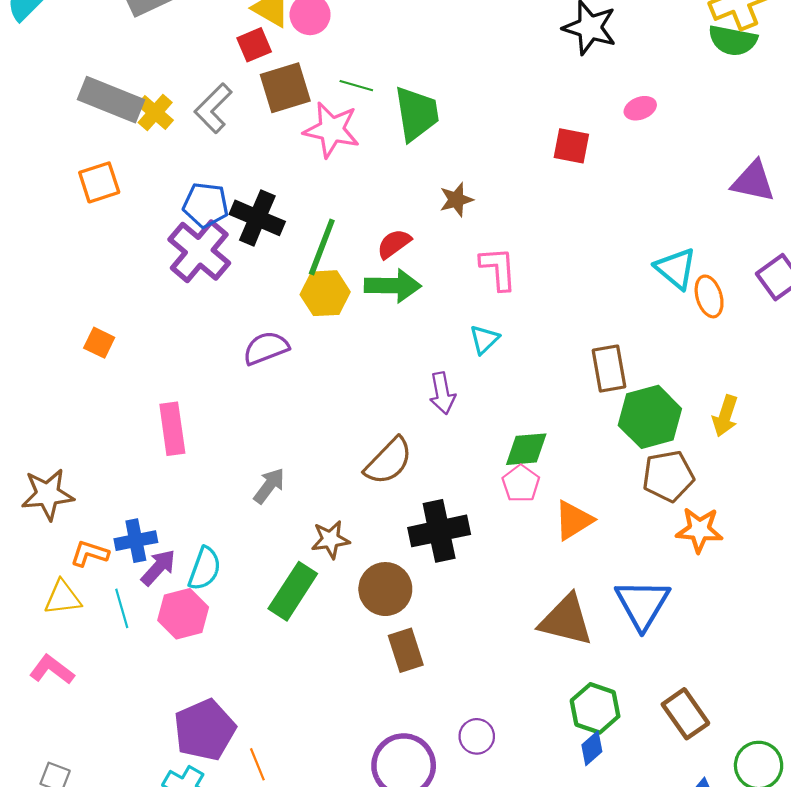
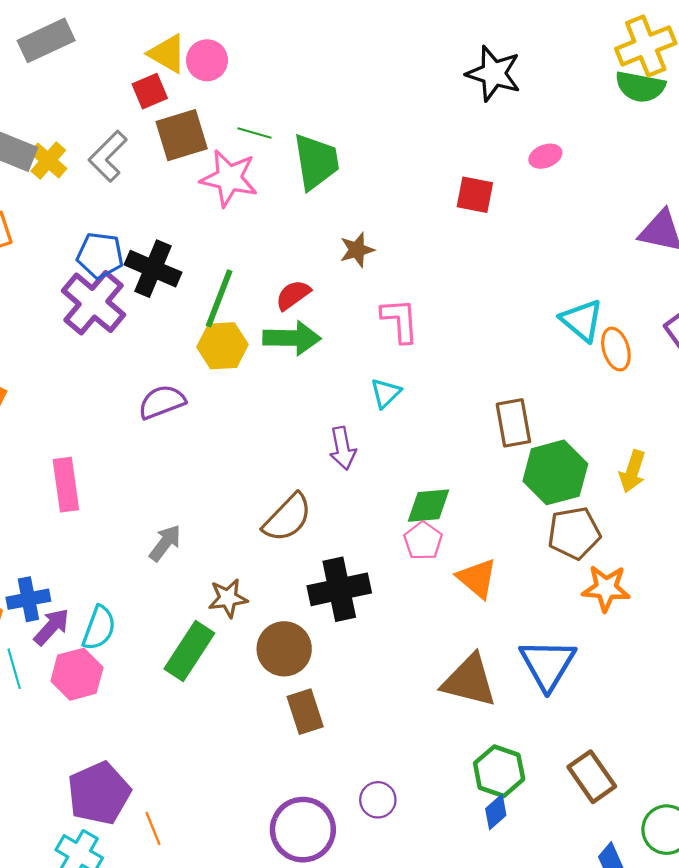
orange triangle: (574, 520) -> (477, 578), turned -48

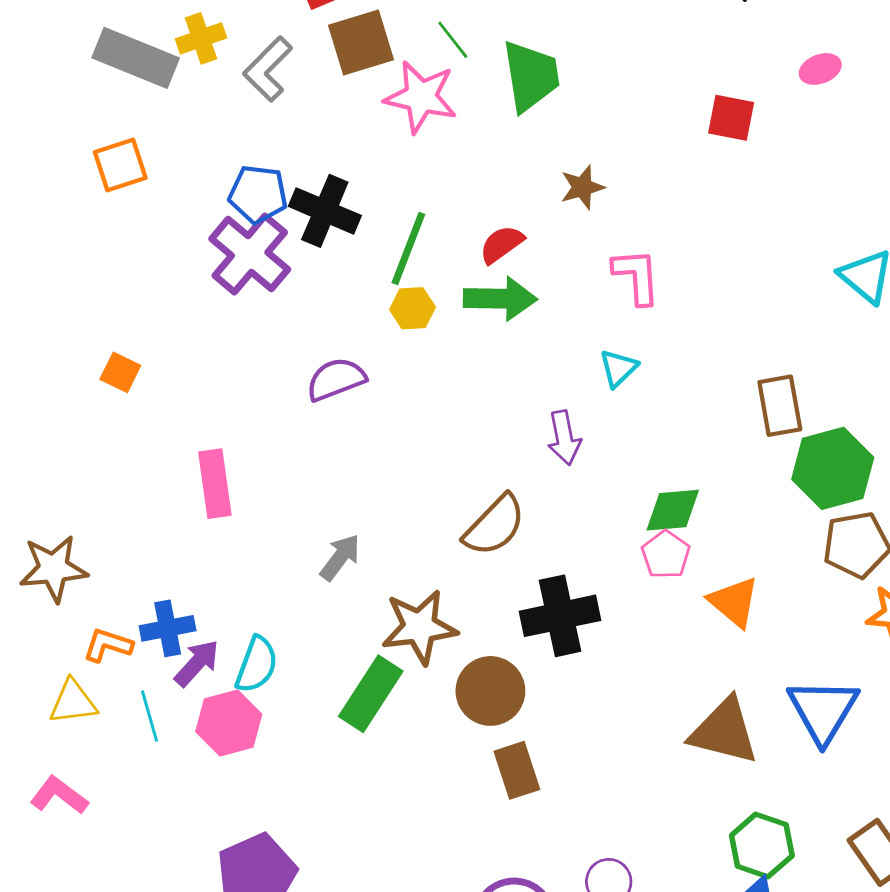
green line: (254, 133) -> (453, 40), turned 36
yellow cross: (48, 161) -> (201, 38), moved, turned 30
yellow hexagon: (222, 346) -> (412, 308), size x0.7
brown star: (228, 598) -> (419, 627), size x1.5

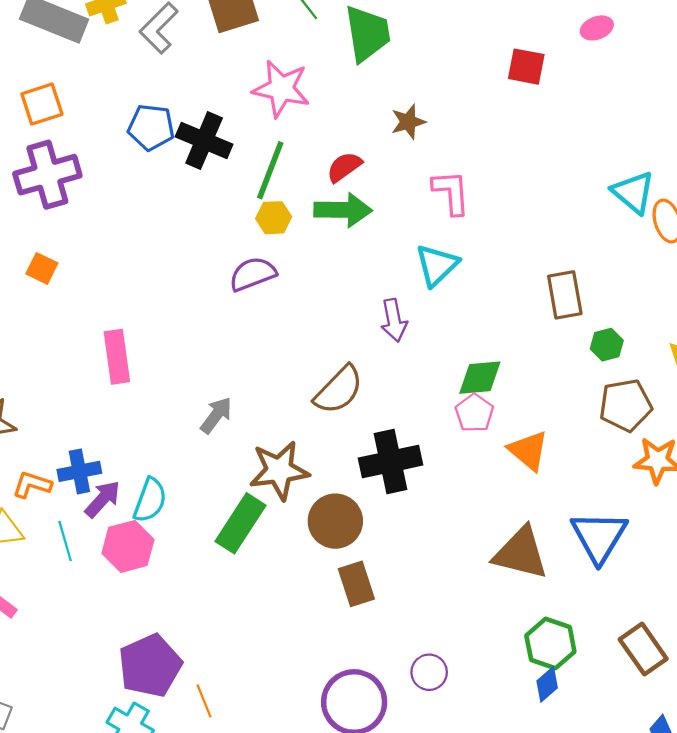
pink star: (421, 97) -> (281, 89), moved
purple cross: (250, 254) -> (47, 175), moved, turned 34
cyan triangle: (618, 368) -> (437, 265), size x1.4
purple semicircle: (336, 379) -> (253, 274), moved
green hexagon: (833, 468) -> (607, 345), size x0.5

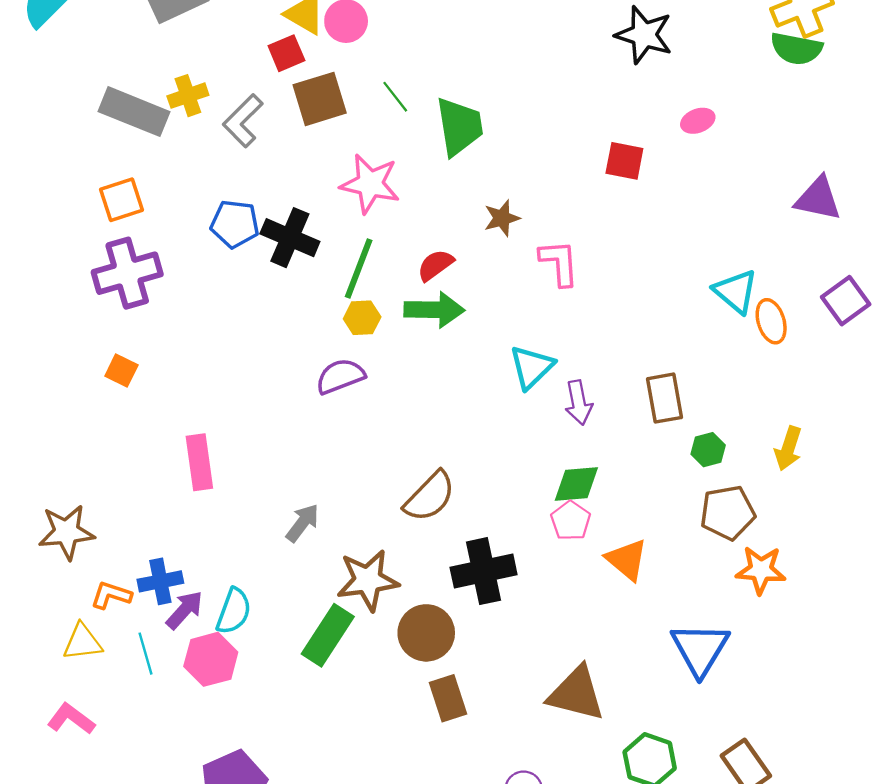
pink L-shape: (451, 192) -> (559, 263), moved
purple arrow: (394, 320) -> (579, 403), moved
brown triangle: (521, 553) -> (576, 694), moved

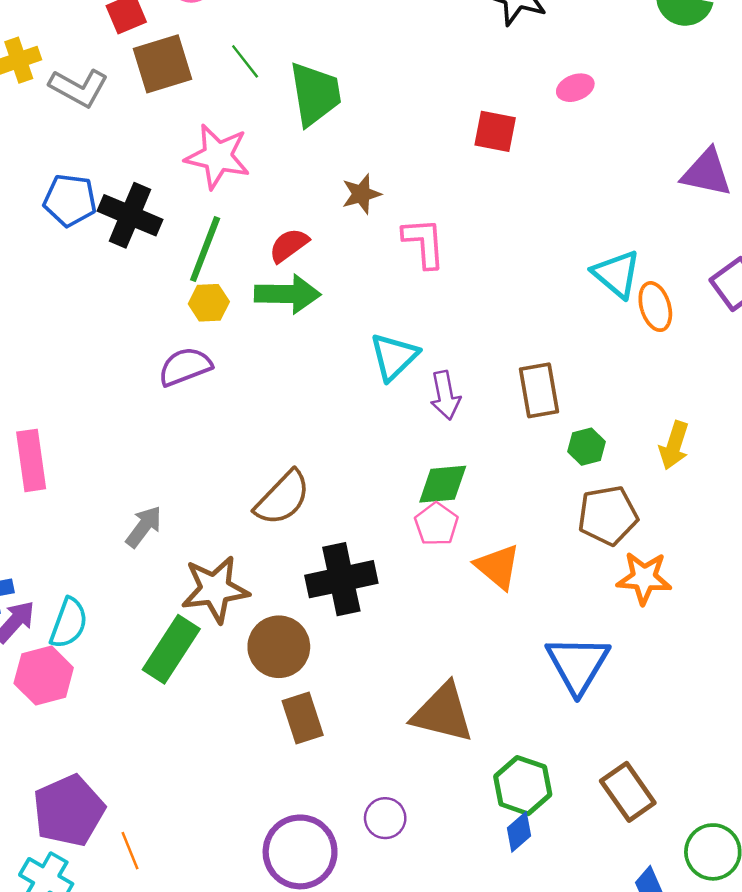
gray L-shape: (243, 121) -> (79, 88), turned -106

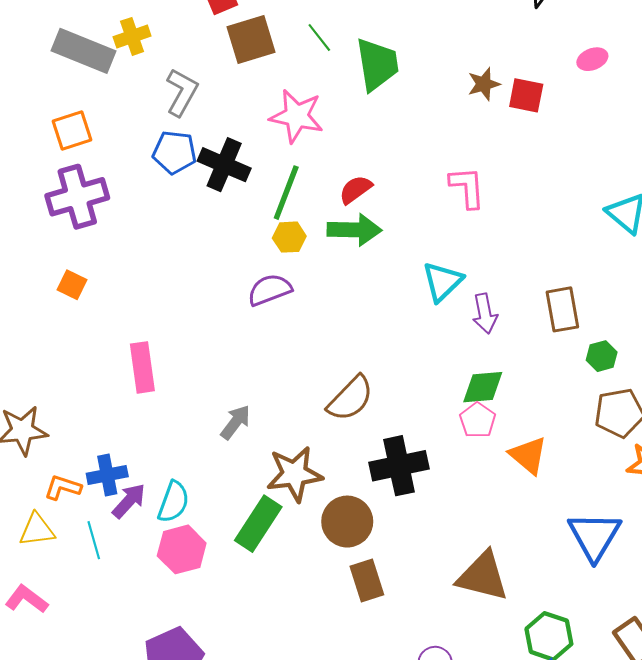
gray L-shape: (79, 88) -> (182, 92), moved, turned -90
brown star: (361, 194) -> (484, 84), moved
pink hexagon: (44, 676) -> (182, 549), moved

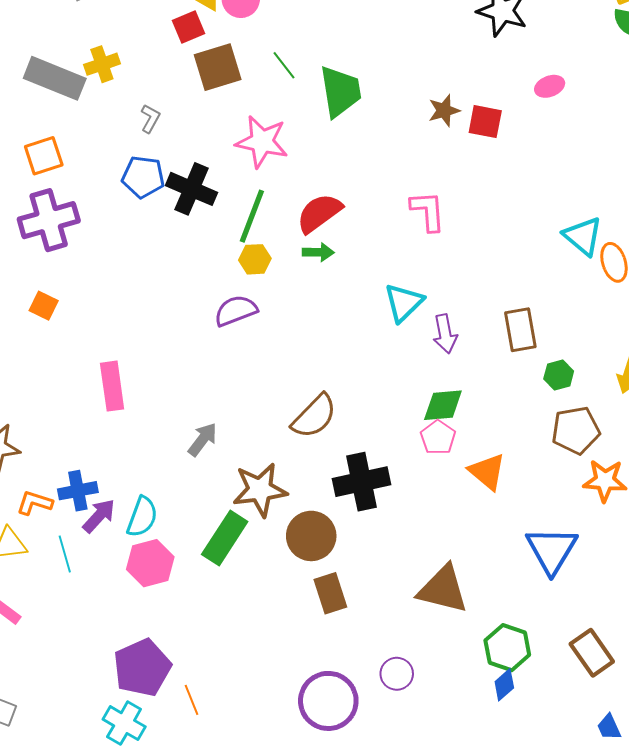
gray L-shape: (182, 92) -> (150, 119), size x0.6
red semicircle: (355, 189) -> (319, 213), size x1.4
green arrow: (354, 230) -> (318, 252), size x0.6

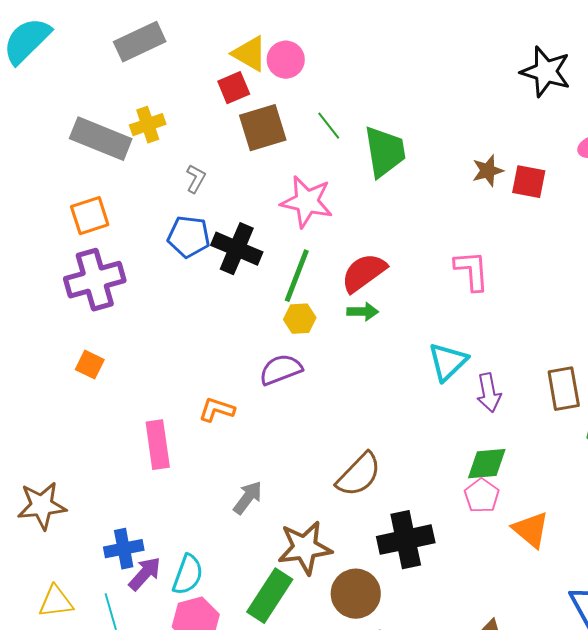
orange L-shape: (35, 503) -> (217, 410), moved

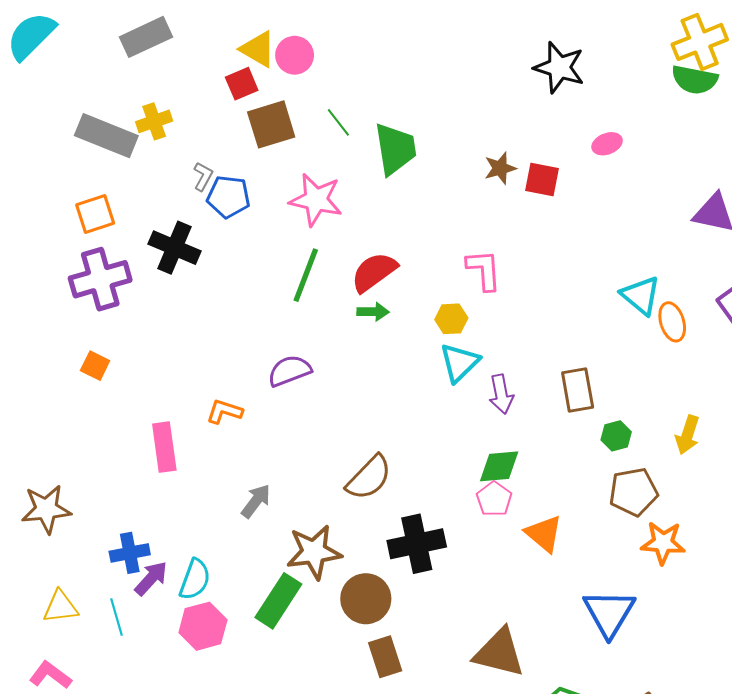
blue pentagon: (189, 237) -> (228, 197), moved
black cross: (237, 249) -> (174, 248), moved
yellow hexagon: (300, 319) -> (451, 319), moved

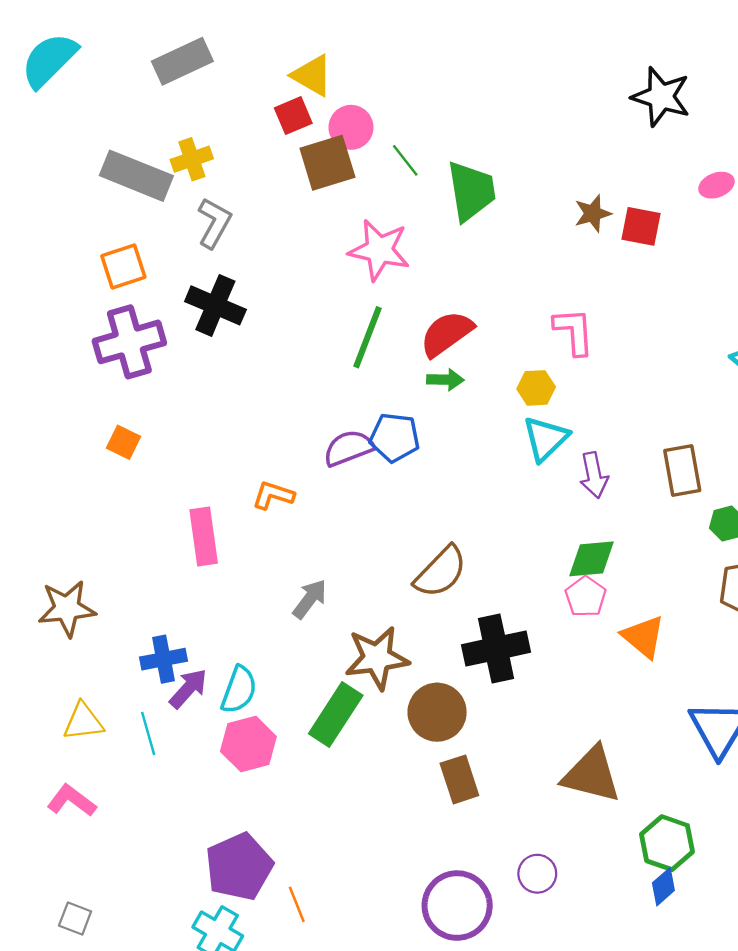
pink circle: (295, 55) -> (351, 127), moved
gray L-shape: (203, 176) -> (214, 223), moved, size x1.5
blue pentagon: (228, 197) -> (395, 437), moved

